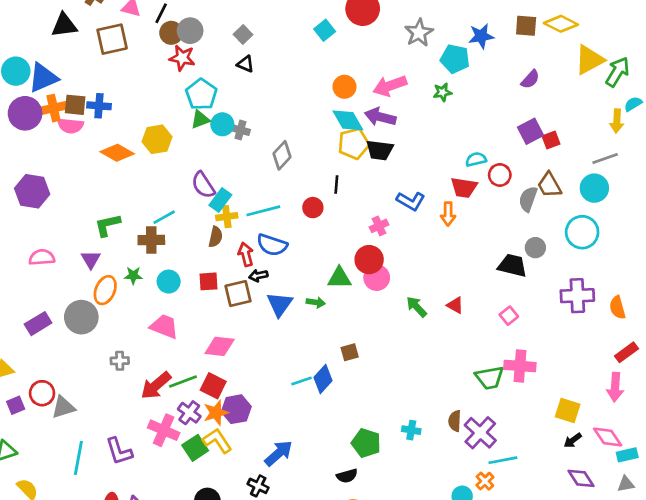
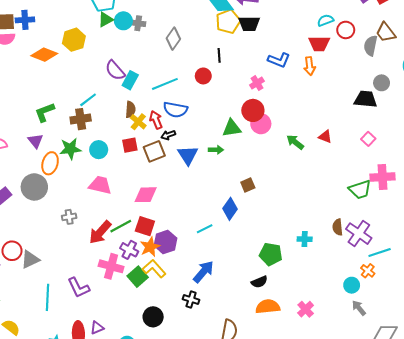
yellow cross: (227, 217) -> (138, 122), moved, turned -35
green star: (133, 275) -> (70, 149), size x1.5
cyan line: (302, 381) -> (205, 229), moved

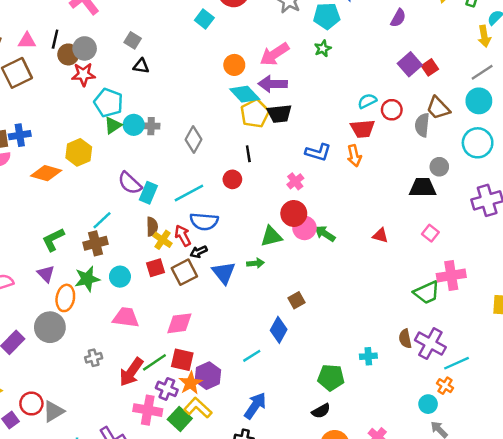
green arrow: (295, 142) -> (325, 234), moved

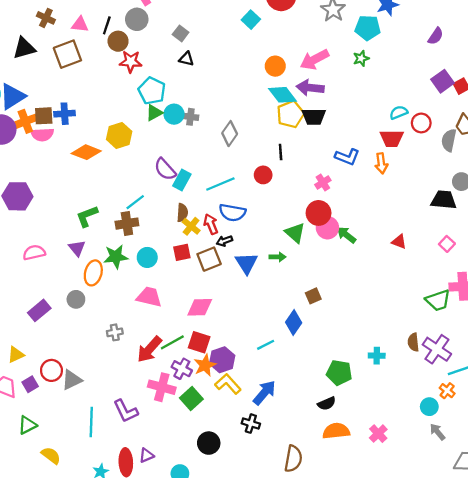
gray circle: (85, 48) -> (137, 19), moved
green triangle: (271, 236) -> (295, 233), turned 50
gray circle: (50, 327) -> (76, 299), size x0.6
yellow L-shape: (198, 408) -> (228, 384), moved

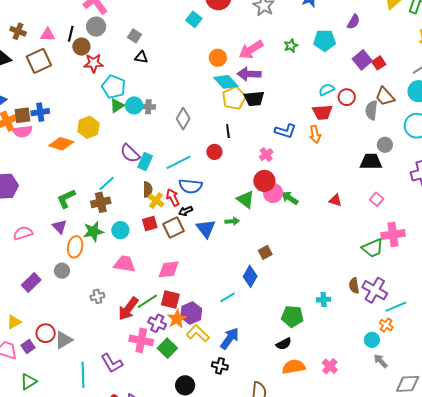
cyan pentagon: (368, 28) -> (325, 40), moved

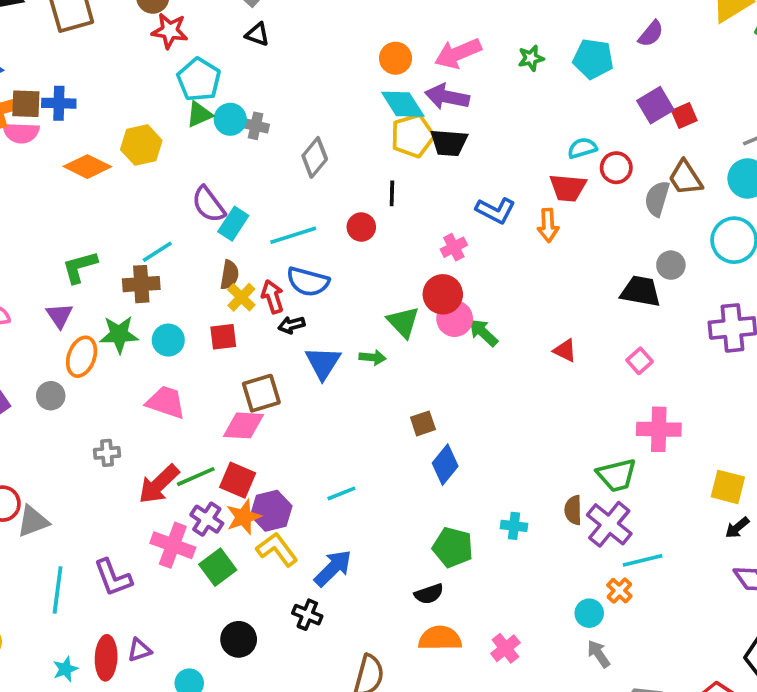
brown square: (173, 228) -> (261, 393), moved
green trapezoid: (373, 248) -> (617, 475), moved
blue diamond: (250, 276) -> (445, 465), moved

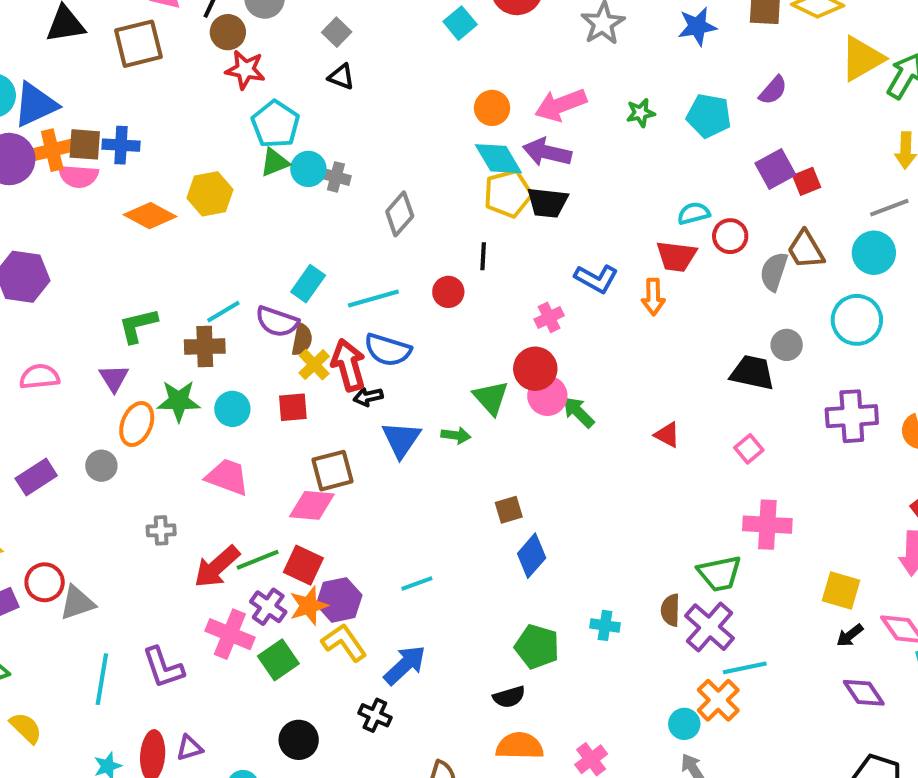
purple semicircle: (208, 204) -> (277, 322), moved, turned -36
red arrow: (272, 297) -> (348, 365), size x1.4
orange cross: (619, 591) -> (718, 700), size x1.5

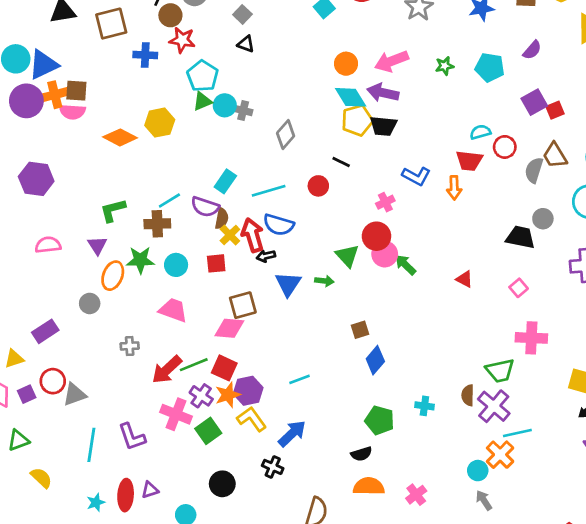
blue cross: (121, 145) -> (145, 55), moved
black line: (483, 256) -> (341, 162), turned -66
purple rectangle: (36, 477) -> (45, 331), moved

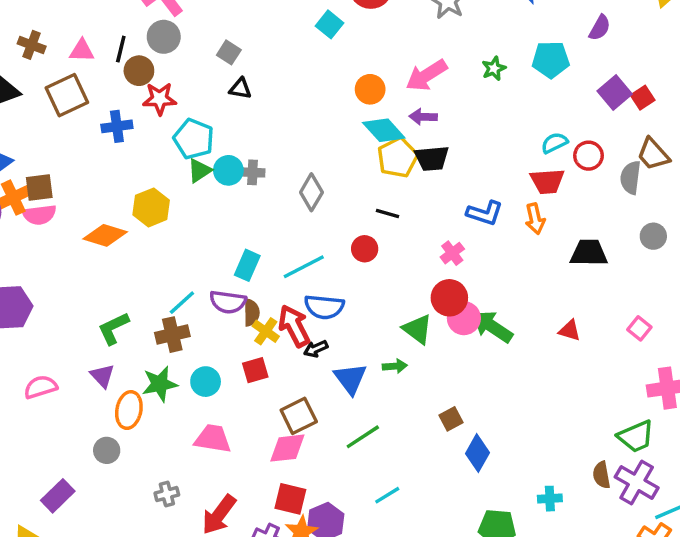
purple arrow: (383, 93) -> (423, 117), size x0.7
black trapezoid: (520, 237) -> (589, 253), moved
green arrow: (405, 265) -> (492, 327), size x1.4
green line: (194, 365) -> (363, 437), moved

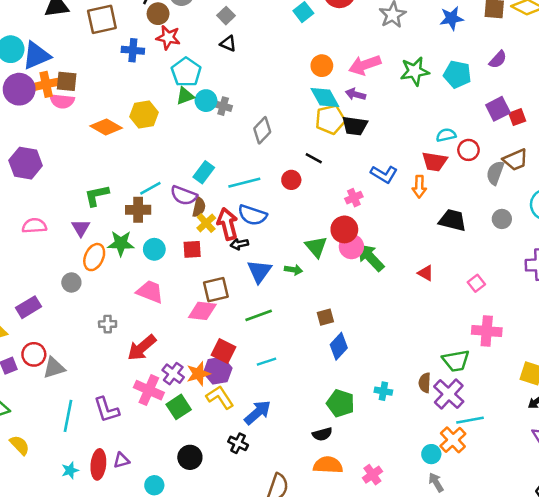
green star: (494, 69) -> (415, 71), size x1.6
brown trapezoid: (653, 154) -> (515, 160), turned -84
red square: (290, 499) -> (223, 351), moved

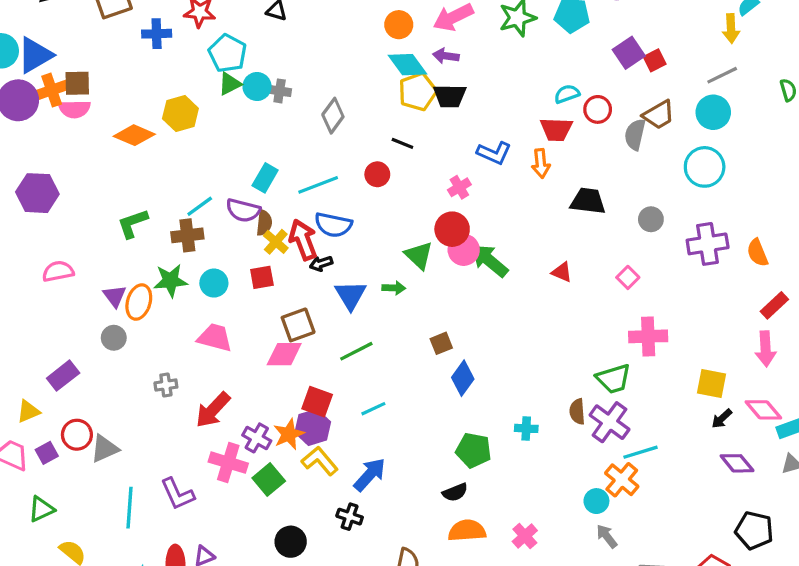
gray circle: (502, 219) -> (651, 219), moved
purple triangle: (81, 228) -> (115, 296), moved

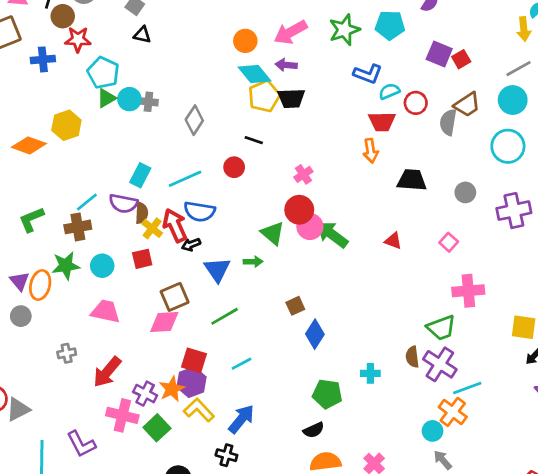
purple square: (629, 53) -> (439, 54), turned -30
blue L-shape: (494, 153) -> (368, 74), moved

